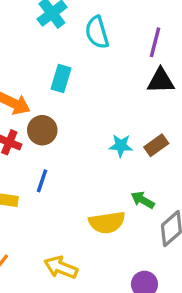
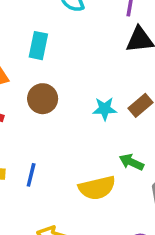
brown circle: (42, 130) -> (43, 99), moved
blue line: (42, 181) -> (31, 175), moved

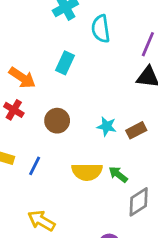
brown circle: (43, 99) -> (57, 121), moved
yellow semicircle: (97, 188) -> (87, 172), moved

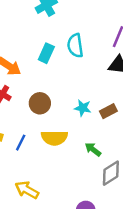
cyan semicircle: (101, 29) -> (75, 46), moved
yellow semicircle: (87, 172) -> (54, 138), moved

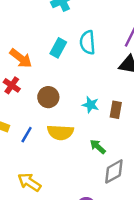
brown rectangle: (108, 111) -> (116, 110), turned -56

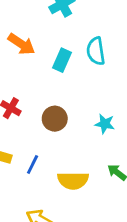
orange arrow: (21, 58) -> (21, 44), moved
yellow semicircle: (60, 132) -> (73, 181), moved

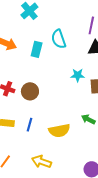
brown circle: (55, 119) -> (30, 91), moved
cyan star: (105, 124) -> (78, 75), moved

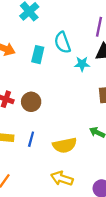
cyan star: (78, 75) -> (82, 64), moved
yellow arrow: (42, 162) -> (62, 178), moved

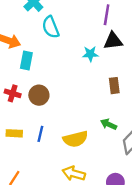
cyan semicircle: (62, 43) -> (51, 27), moved
cyan rectangle: (38, 55) -> (26, 61), moved

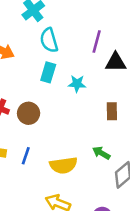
purple line: (107, 15) -> (97, 42), moved
cyan star: (90, 54) -> (77, 84), moved
cyan rectangle: (26, 61) -> (48, 72), moved

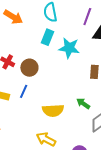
cyan star: (77, 84) -> (69, 48), size x1.5
blue line: (26, 156) -> (24, 91), moved

